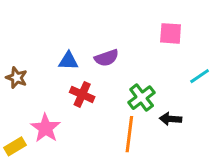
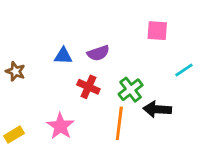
red cross: (82, 94) -> (88, 87), moved
black arrow: (171, 119) -> (157, 109), size x1.4
pink star: (46, 128) -> (60, 126), moved

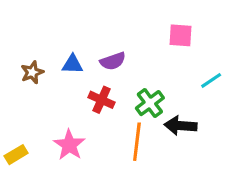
brown star: (15, 71) -> (32, 72), moved, turned 30

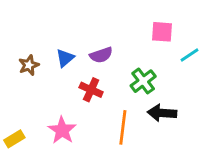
blue triangle: (72, 64) -> (65, 58), turned -42
cyan line: (211, 80) -> (189, 55), moved
green cross: (150, 103) -> (143, 81), moved

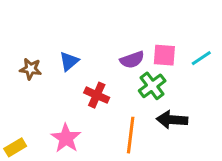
pink square: (162, 32) -> (164, 55), moved
purple semicircle: (101, 55) -> (132, 60), moved
brown star: (29, 65) -> (31, 69), turned 30

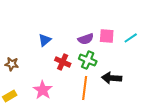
brown star: (31, 69) -> (12, 64), moved
green cross: (152, 86) -> (88, 60), moved, turned -30

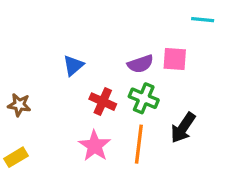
cyan line: (131, 38) -> (203, 20), moved, turned 40
black arrow: (112, 78) -> (183, 128), turned -60
pink star: (43, 90) -> (95, 146), moved

